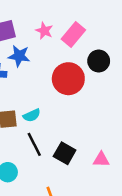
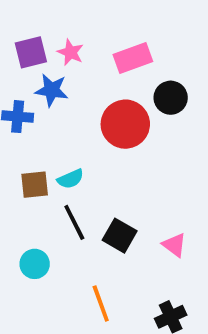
pink star: (44, 31) -> (71, 52), moved
pink rectangle: (73, 34) -> (133, 58), turned 30
pink triangle: (101, 160) -> (174, 245), turned 36

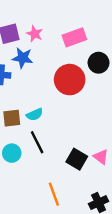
black square: (120, 236) -> (77, 159), moved
cyan circle: (35, 264) -> (12, 153), moved

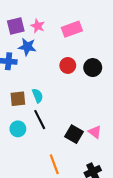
black circle: (99, 63) -> (93, 68), moved
red circle: (70, 80) -> (68, 65), size x0.6
cyan semicircle: (35, 115) -> (38, 96), turned -88

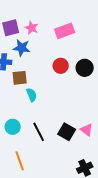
brown square: (18, 99) -> (20, 78), moved
black line: (40, 120) -> (39, 132), moved
orange line: (54, 164) -> (20, 161), moved

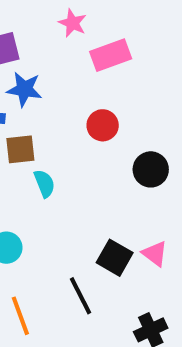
pink star: (32, 28) -> (73, 23), moved
black circle: (85, 68) -> (151, 169), moved
black line: (39, 132) -> (81, 296), moved

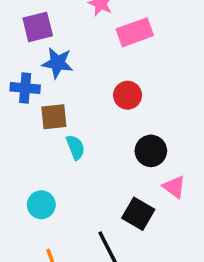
black circle: (151, 169) -> (151, 151), moved
pink triangle: (155, 254) -> (174, 187), moved

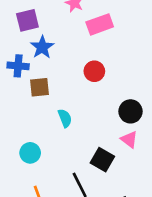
blue star: (57, 63) -> (42, 47), turned 30
cyan semicircle: (75, 147) -> (65, 118), moved
black circle: (151, 151) -> (130, 111), moved

